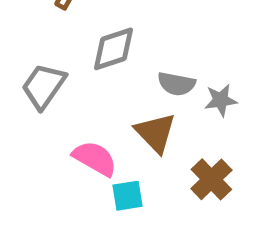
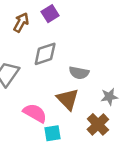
gray star: (221, 100) -> (109, 97), moved

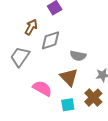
brown arrow: (21, 22) -> (31, 27), moved
cyan square: (53, 133) -> (68, 105), moved

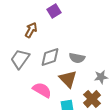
gray diamond: (50, 40) -> (50, 57), moved

